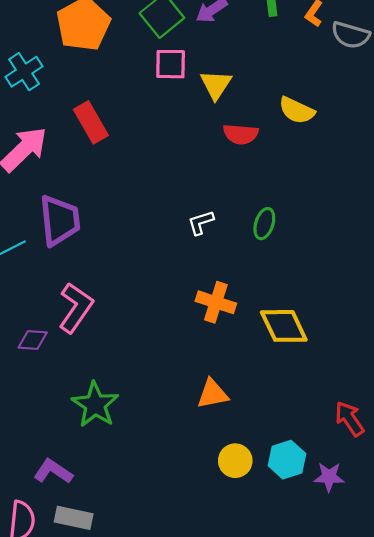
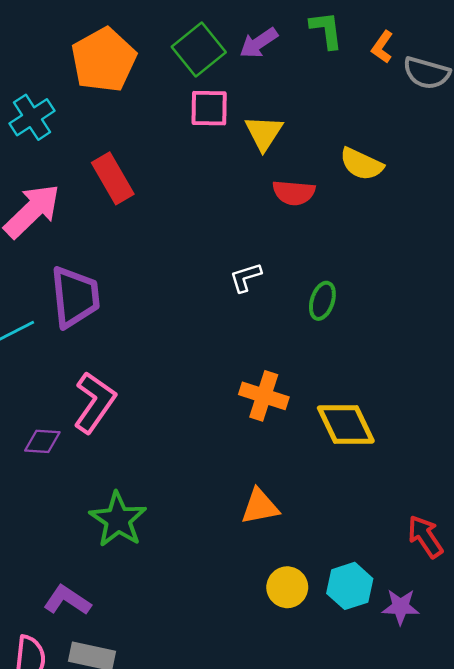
white L-shape: (201, 223) -> (246, 277), moved

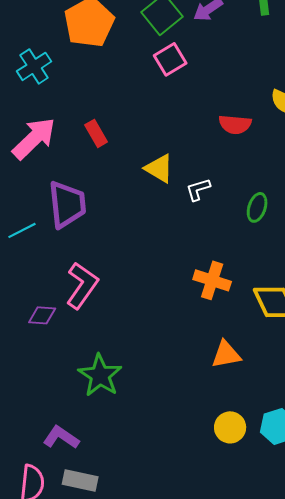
pink square: (209, 108) -> (170, 59), turned -32
yellow triangle: (264, 133) -> (159, 168), moved, turned -32
red rectangle: (113, 178) -> (96, 133), moved, size x0.7
orange triangle: (260, 507) -> (226, 354), moved

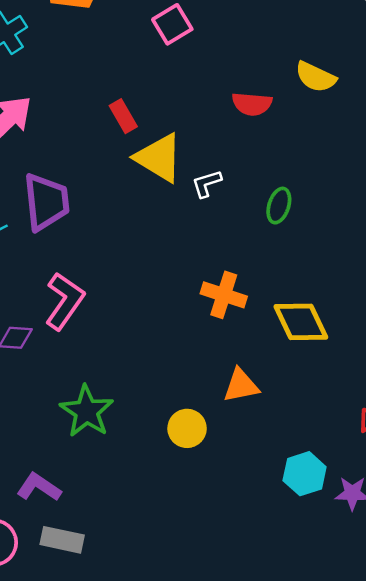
red rectangle: (96, 133) -> (123, 116), moved
yellow triangle: (159, 168) -> (159, 158), size x1.4
yellow circle: (230, 427) -> (187, 428), moved

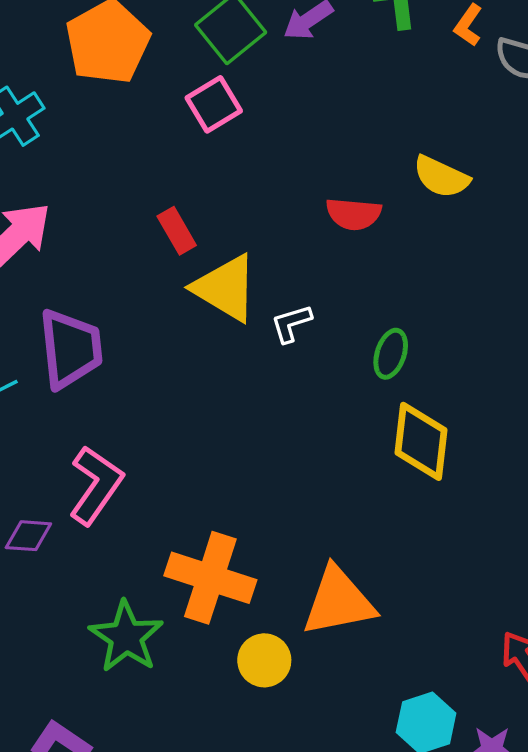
pink square: (172, 24) -> (214, 104), moved
orange cross: (224, 295) -> (210, 578), moved, size x1.4
yellow diamond: (301, 322) -> (421, 441), moved, turned 32
orange triangle: (241, 386) -> (338, 601), size x1.5

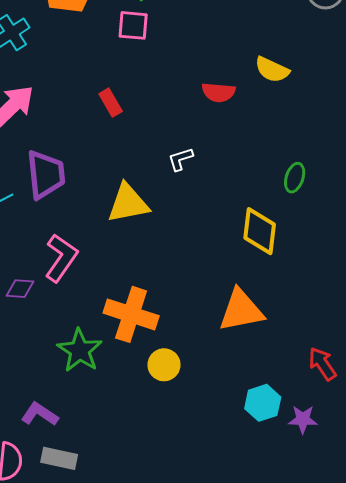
pink square: (214, 104) -> (133, 25), turned 36
yellow triangle: (226, 288) -> (128, 203), moved, turned -42
green ellipse: (391, 354) -> (295, 178), moved
orange triangle: (338, 601) -> (241, 310), moved

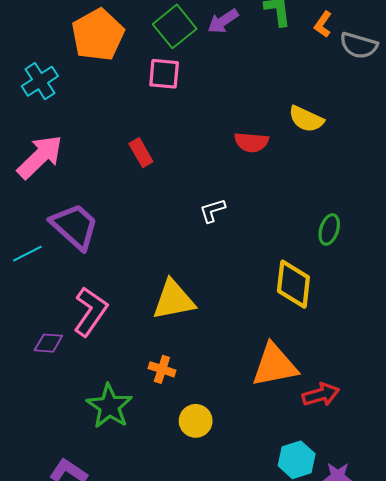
purple trapezoid: (46, 175) -> (75, 226), turned -42
yellow triangle: (128, 203) -> (174, 300), moved
orange cross: (131, 314) -> (162, 369), size x0.5
red arrow: (322, 364) -> (321, 395), moved, turned 108

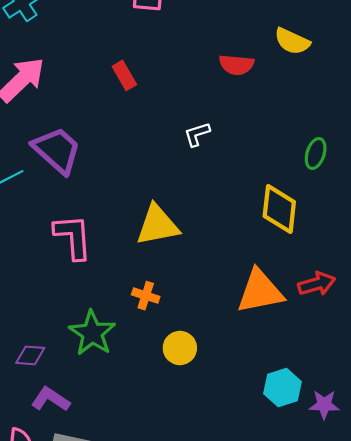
pink L-shape: (90, 311) -> (73, 237), turned -39
purple diamond: (48, 343) -> (30, 355), moved
red arrow: (321, 395) -> (317, 284), moved

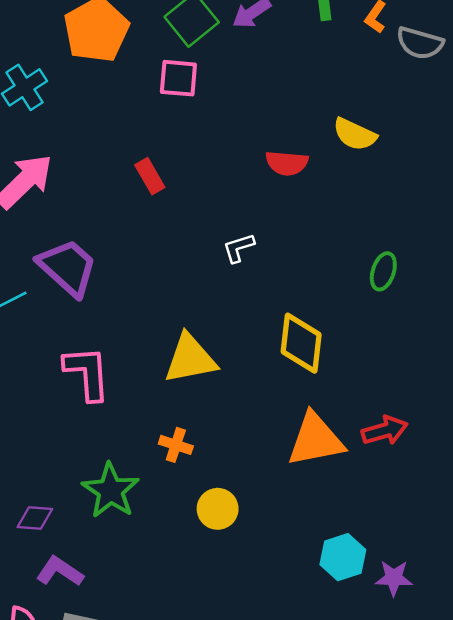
yellow diamond: (279, 209) -> (301, 343), moved

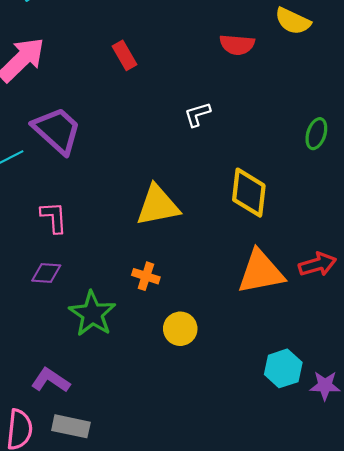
pink L-shape: (87, 373) -> (54, 217), moved, size x0.7
purple diamond: (35, 518) -> (46, 273), moved

